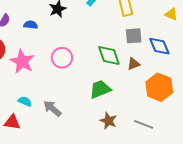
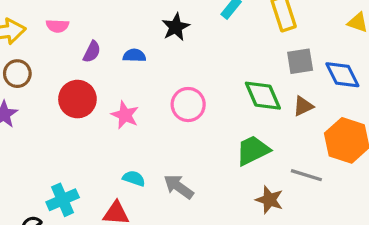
pink star: (22, 61) -> (125, 115), size x0.7
gray line: (144, 124) -> (306, 175), moved

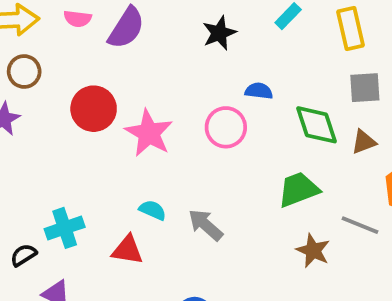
purple semicircle: (92, 52) -> (126, 28), moved, size x1.6
blue semicircle: (134, 55) -> (259, 91), moved
pink star: (125, 115) -> (149, 133), size x1.4

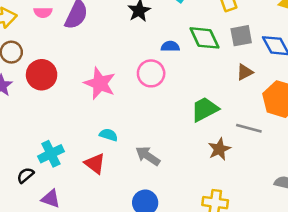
red circle: (94, 109) -> (42, 75), moved
green diamond: (317, 125) -> (205, 38), moved
gray arrow: (206, 225) -> (148, 156), moved
red triangle: (128, 250) -> (95, 164), turned 35
brown star: (313, 251) -> (219, 149), turned 30

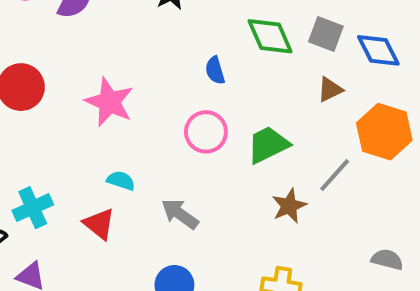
gray square: (241, 36) -> (326, 34), turned 30
blue semicircle: (170, 46) -> (215, 70), moved, turned -108
pink circle: (151, 73) -> (206, 132), moved
gray line: (249, 128) -> (335, 175), turned -65

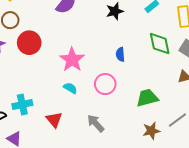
blue semicircle: (215, 70) -> (120, 54), moved
pink circle: (206, 132) -> (105, 84), moved
cyan semicircle: (121, 181) -> (70, 88), moved

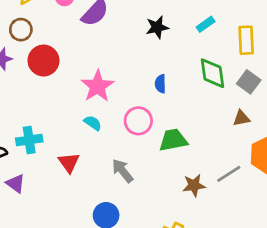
green trapezoid: (147, 98) -> (173, 140), moved

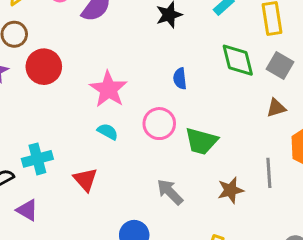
green trapezoid: (173, 140) -> (201, 141), turned -148
gray arrow: (122, 171) -> (170, 192), moved
gray line: (229, 174) -> (269, 173), turned -55

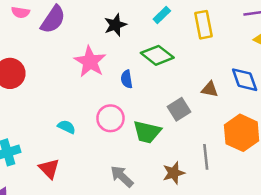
green diamond: (238, 60) -> (157, 55), moved, turned -36
gray square: (280, 66) -> (179, 109), moved, turned 30
pink star: (108, 89) -> (90, 62), moved
brown triangle: (276, 108) -> (210, 89), moved, turned 30

